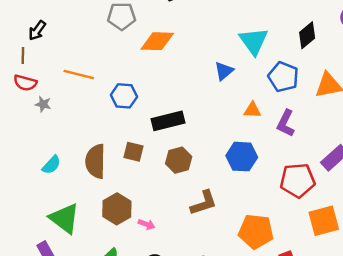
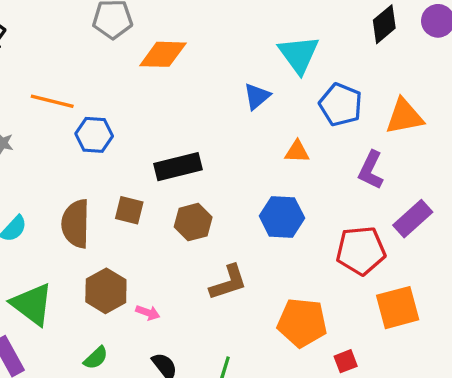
black diamond: (307, 35) -> (384, 24), moved
blue hexagon: (124, 96) -> (94, 135), moved
purple L-shape: (286, 123) -> (371, 170), moved

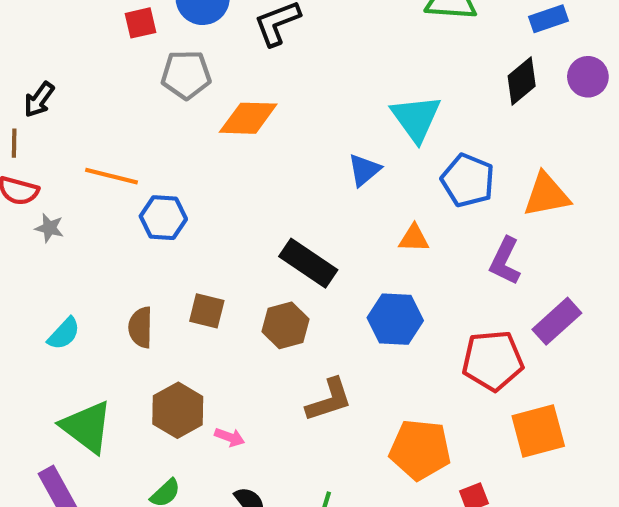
black rectangle: (178, 167) -> (308, 263), moved, turned 48
brown semicircle: (76, 224) -> (141, 327), size x0.7

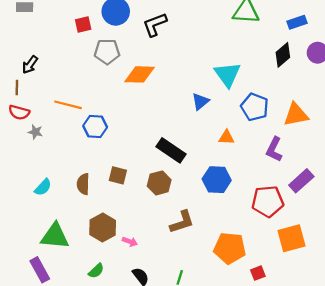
green triangle: (87, 427) -> (55, 236), turned -32

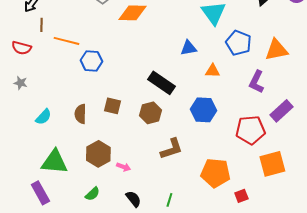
brown line: (17, 87) -> (41, 25), moved
blue triangle: (200, 102) -> (188, 48), moved, turned 30
gray star: (35, 132) -> (20, 83), moved

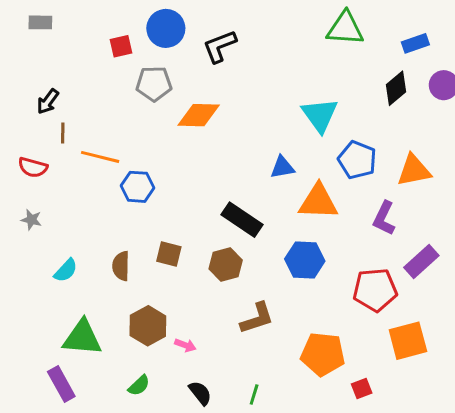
orange triangle: (212, 71) -> (318, 202), size x1.8

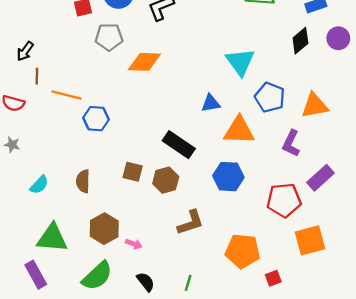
brown square: (169, 254) -> (133, 172), moved
green semicircle: (139, 386) -> (97, 276), size x1.8

